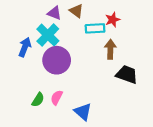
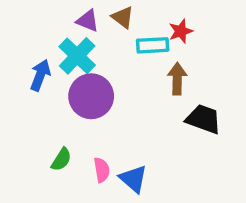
pink semicircle: (57, 98) -> (102, 170), moved, turned 144

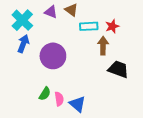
red star: (181, 31) -> (112, 26), moved
cyan cross: (77, 56) -> (22, 20), moved
green semicircle: (61, 159) -> (45, 94), moved

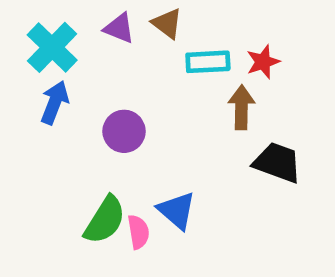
purple circle: (53, 56) -> (124, 131), size x0.7
green semicircle: (45, 94) -> (105, 220), size x1.5
blue triangle: (77, 104) -> (177, 210), moved

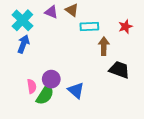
red star: (263, 62) -> (125, 27), moved
purple circle: (124, 131) -> (51, 79), moved
pink semicircle: (138, 232) -> (32, 86), moved

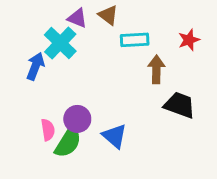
cyan cross: (22, 20) -> (60, 43), moved

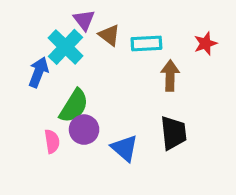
brown triangle: (108, 15) -> (109, 35), moved
purple triangle: (77, 18) -> (84, 20), turned 30
black trapezoid: (180, 105) -> (173, 133), moved, turned 64
green semicircle: (68, 142) -> (74, 106), moved

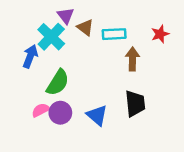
purple circle: (84, 130) -> (60, 113), moved
pink semicircle: (52, 141) -> (41, 110), turned -108

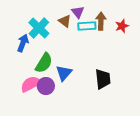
purple triangle: (66, 16) -> (78, 12), moved
brown arrow: (132, 59) -> (101, 21), moved
pink semicircle: (41, 110) -> (31, 84), size x1.5
blue triangle: (97, 115) -> (64, 73), moved, turned 30

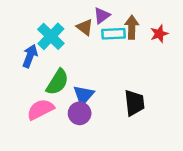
purple triangle: (78, 12) -> (102, 15), turned 32
purple circle: (46, 86) -> (80, 113), moved

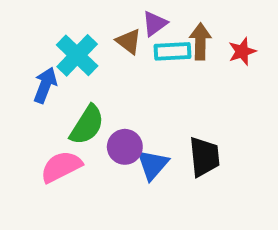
blue triangle: (83, 95) -> (153, 165), moved
purple circle: (80, 113) -> (125, 147), moved

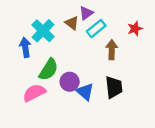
brown arrow: (200, 41) -> (112, 50), moved
cyan rectangle: (173, 51) -> (96, 29), turned -36
blue arrow: (45, 85) -> (25, 47), turned -30
blue triangle: (153, 165) -> (85, 92), turned -30

